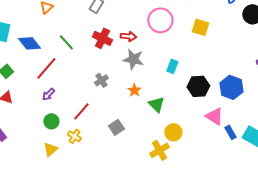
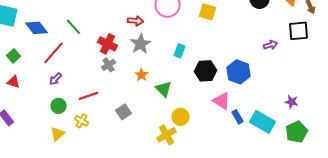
red cross: (102, 38) -> (108, 44), moved
gray star: (133, 59) -> (140, 44), turned 30
red line: (81, 111) -> (88, 96), turned 30

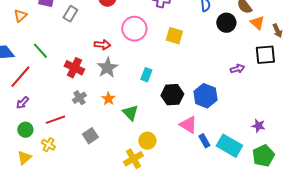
gray cross: (108, 65) -> (79, 98), moved

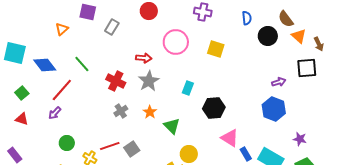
blue hexagon: (205, 96) -> (274, 109), moved
purple arrow: (22, 103) -> (55, 113), moved
red line: (55, 120) -> (110, 146), moved

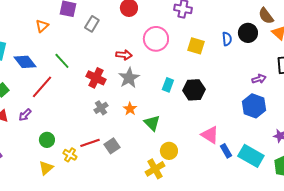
blue semicircle: (247, 18) -> (227, 39), moved
black hexagon: (214, 108) -> (194, 90), moved
purple arrow: (55, 113) -> (25, 115), moved

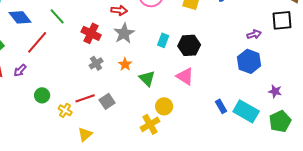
pink triangle: (210, 135) -> (185, 76), moved
yellow triangle: (46, 168) -> (85, 134), moved

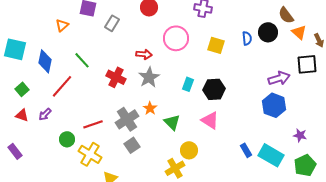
blue diamond: (20, 17) -> (45, 61), turned 50
purple arrow: (254, 34) -> (279, 78), size x1.5
gray cross: (96, 63) -> (127, 119), moved, size x1.6
red line: (85, 98) -> (93, 124), moved
yellow cross: (65, 110) -> (90, 154), size x1.6

